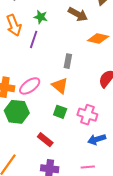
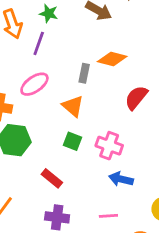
orange diamond: (98, 39) -> (112, 59), moved
pink ellipse: (30, 86) -> (34, 84), moved
blue arrow: (97, 139) -> (121, 179), turned 30

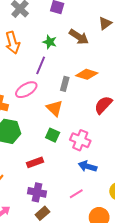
green star: (49, 13) -> (50, 42), moved
purple line: (39, 43) -> (41, 65), moved
red rectangle: (52, 178) -> (35, 162), turned -63
pink line: (108, 216) -> (76, 194), turned -32

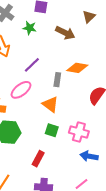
green star: (50, 42) -> (30, 28), moved
purple line: (41, 65) -> (32, 65), turned 30
red rectangle: (35, 162) -> (38, 159), turned -35

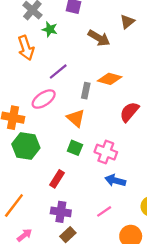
green star: (30, 28) -> (50, 29), moved

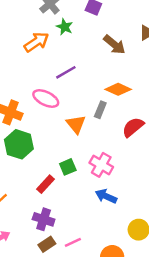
orange arrow: (26, 48) -> (36, 42), turned -115
gray rectangle: (86, 91) -> (100, 110), moved
pink ellipse: (44, 99) -> (46, 99), turned 50
green square: (75, 148) -> (68, 167), moved, turned 35
pink line: (104, 211) -> (73, 242), moved

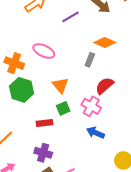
purple line: (66, 72) -> (70, 17), moved
orange triangle: (76, 124) -> (60, 85), moved
red semicircle: (133, 127) -> (105, 86), moved
red rectangle: (46, 184) -> (44, 123), turned 42

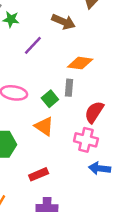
green square: (63, 108) -> (50, 99), moved

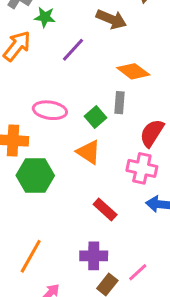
orange diamond: (80, 63) -> (133, 71), turned 30
red rectangle: (39, 174) -> (105, 209), moved, turned 66

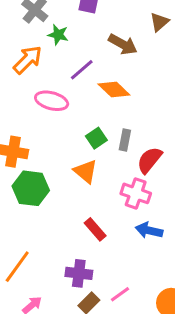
orange diamond: (133, 71) -> (114, 89), moved
gray rectangle: (120, 103) -> (125, 140), moved
pink ellipse: (50, 110) -> (52, 101), moved

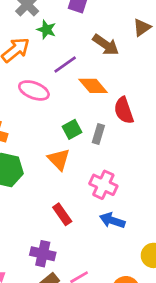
red semicircle: (149, 160) -> (124, 110), moved, turned -64

